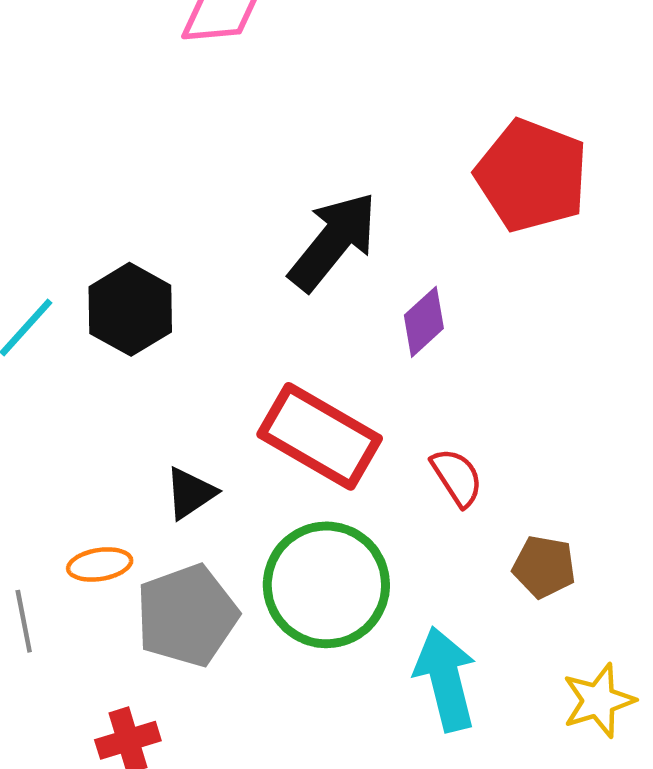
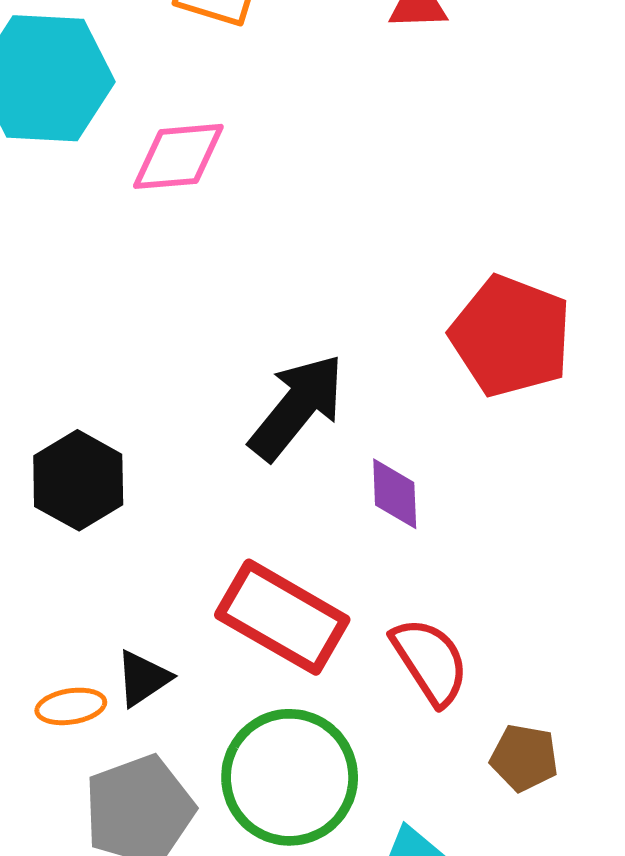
purple diamond: (424, 322) -> (395, 494), turned -50
red semicircle: (457, 477) -> (430, 661), size x1.4
orange ellipse: (100, 564) -> (71, 706), moved

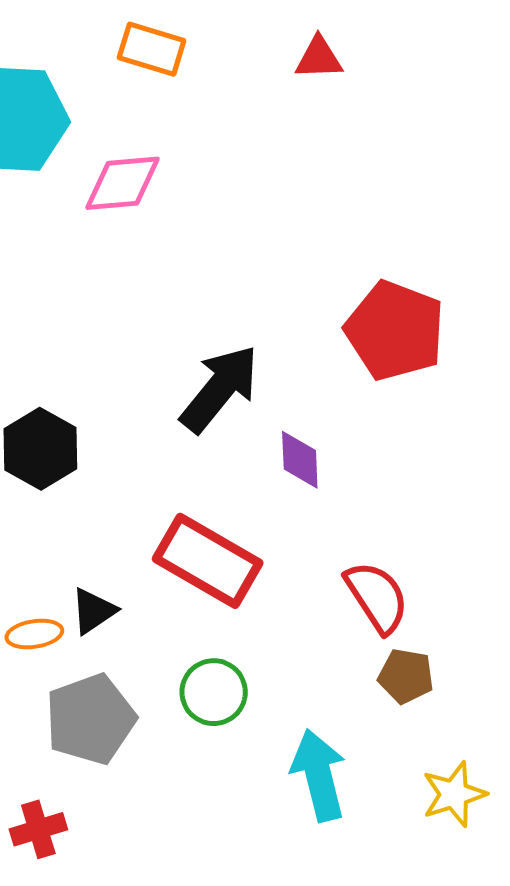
red semicircle: (430, 661) -> (377, 597), moved
green circle: (290, 777) -> (214, 692), size x0.6

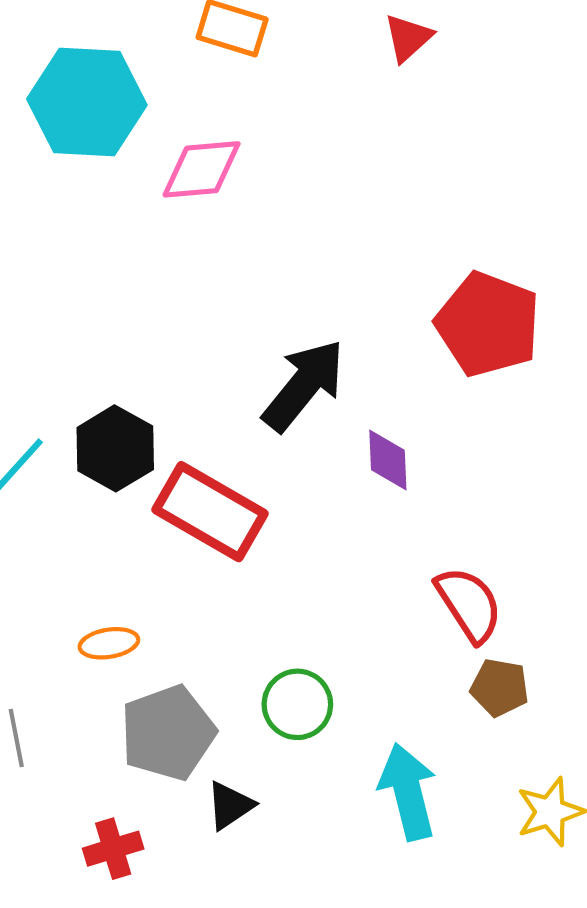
red triangle: (319, 58) -> (408, 38), turned -40
red rectangle: (208, 561) -> (210, 512), moved
black triangle: (93, 611) -> (230, 805), moved

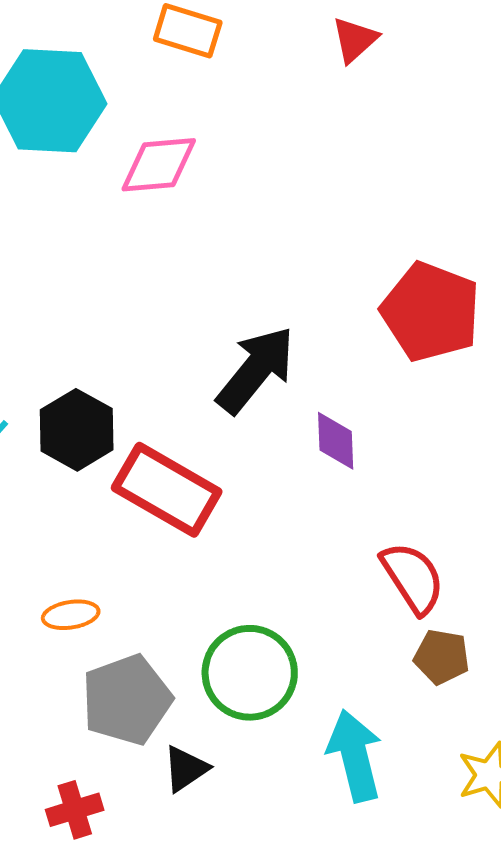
green circle: (297, 704) -> (250, 673), size x1.4

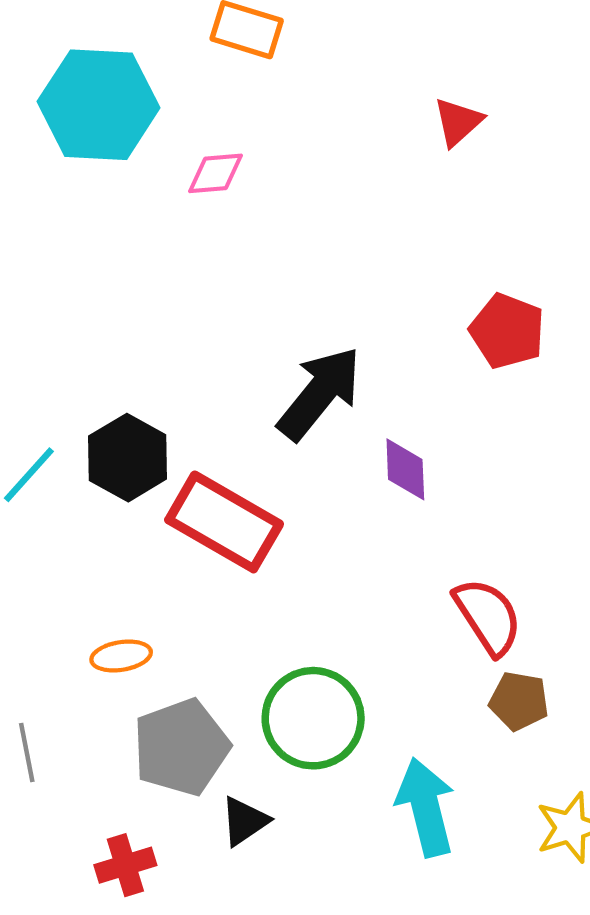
red triangle: (355, 40) -> (458, 122), moved
pink diamond: (159, 165) -> (215, 173), size x0.7
red pentagon: (431, 312) -> (507, 331), size x0.7

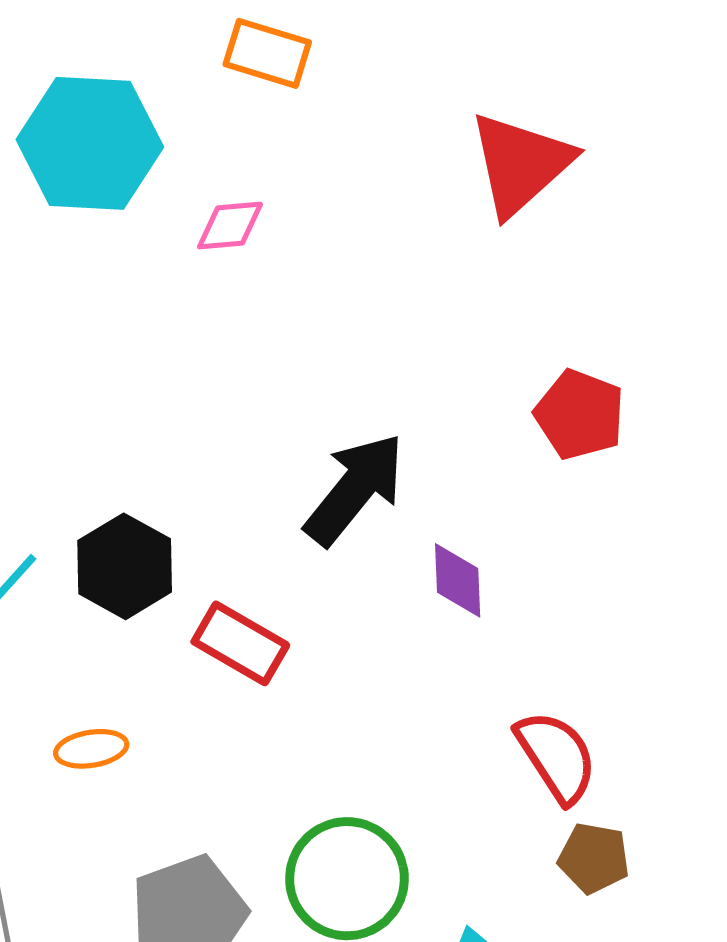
red triangle: (458, 122) -> (521, 164), size x1.8
red rectangle: (224, 522) -> (240, 643), size x0.7
orange ellipse: (121, 656) -> (91, 749), moved

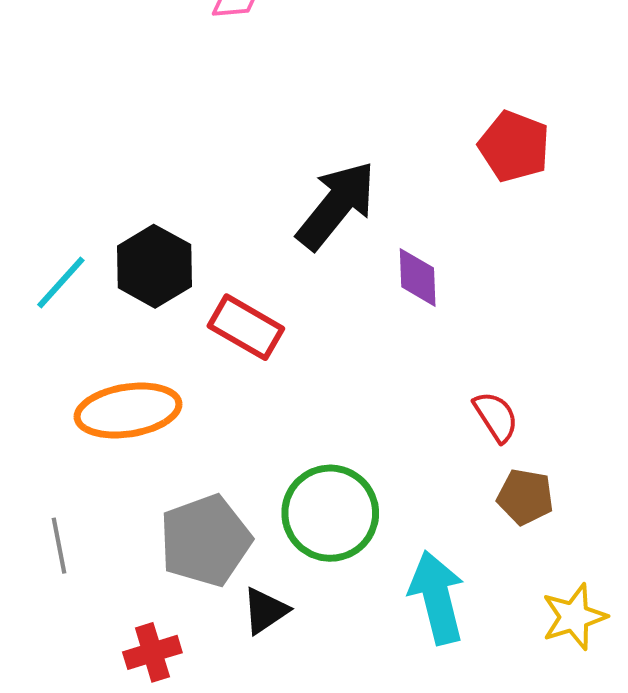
orange ellipse: (91, 749) -> (128, 411), size x1.8
red semicircle: (557, 757) -> (496, 417), size x0.7

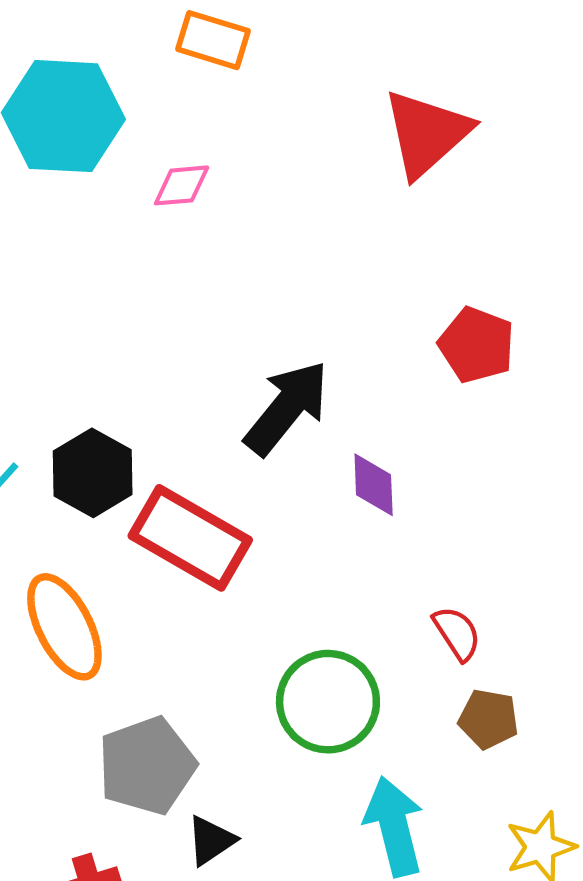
red rectangle: (246, 327) -> (190, 538), size x1.5
orange ellipse: (128, 411) -> (64, 627), turned 72
green circle: (330, 513) -> (328, 702), moved

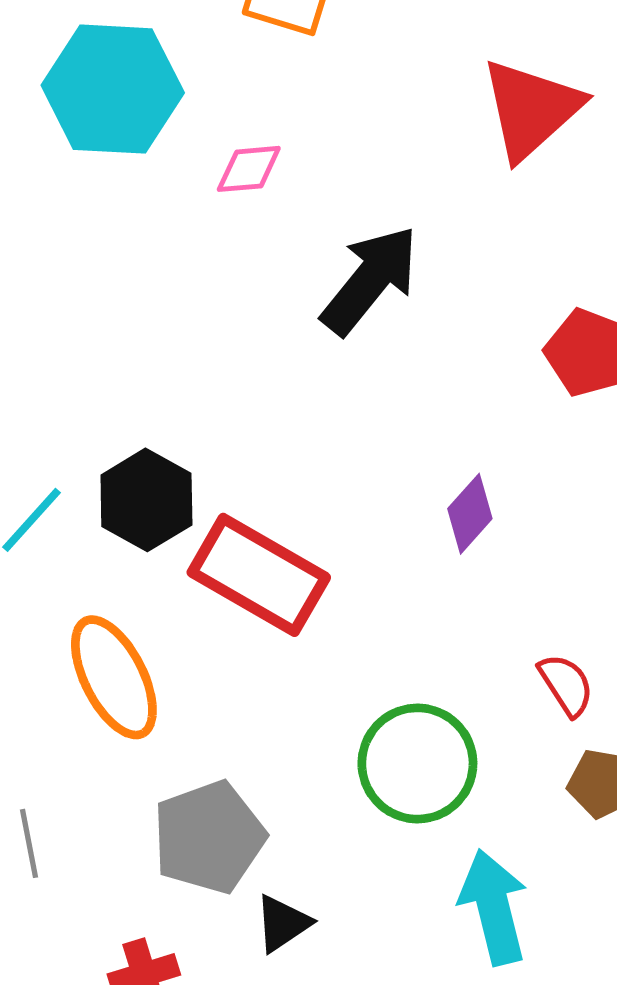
black arrow: (287, 408) -> (370, 280), moved
purple diamond: (374, 485) -> (470, 514), turned 44

